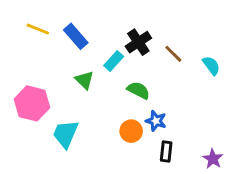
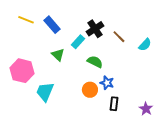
cyan semicircle: (211, 65) -> (145, 45), turned 80

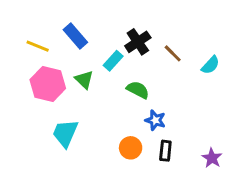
yellow line: (26, 20) -> (38, 46), moved
pink hexagon: (22, 71) -> (48, 84), moved
orange circle: (90, 90) -> (131, 148), moved

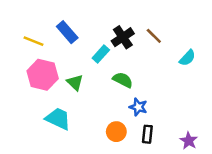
brown line: (173, 53) -> (154, 36), moved
green triangle: (84, 80) -> (75, 82), moved
cyan trapezoid: (65, 133) -> (58, 119), turned 92

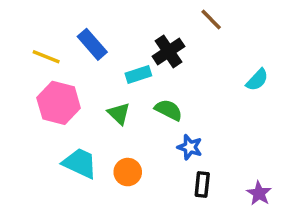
brown line: (154, 36) -> (211, 20), moved
cyan rectangle: (101, 54) -> (138, 74), turned 30
green triangle: (75, 82) -> (119, 114), moved
orange circle: (116, 132) -> (128, 172), moved

